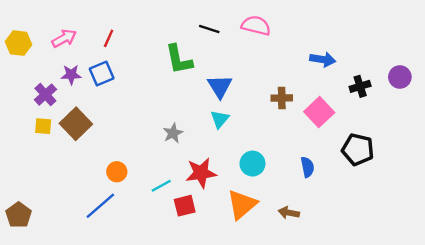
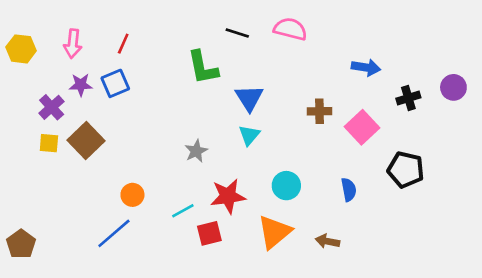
pink arrow: (64, 38) -> (73, 44), turned 125

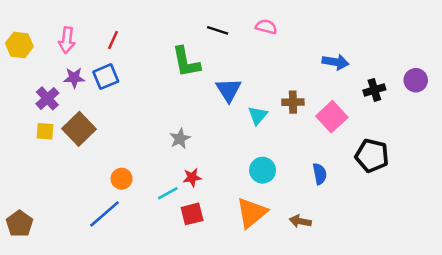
pink semicircle: (290, 29) -> (266, 27), size x0.7
cyan triangle: (249, 135) -> (258, 115), moved
red star: (228, 196) -> (192, 177), moved, size x0.6

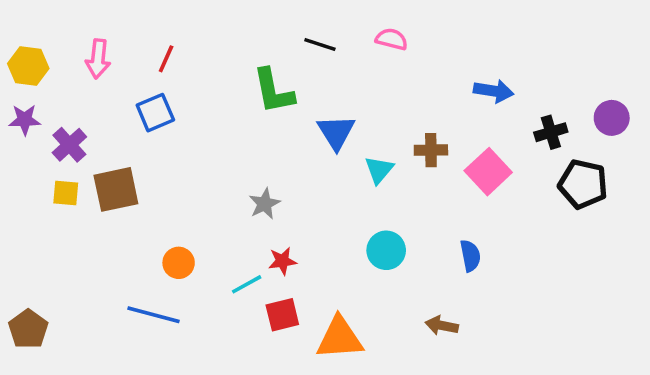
purple star: (74, 78) -> (25, 120), moved
brown square: (79, 129) -> (116, 189), turned 32
black pentagon: (372, 156) -> (583, 184), moved
orange triangle: (252, 213) -> (340, 338), moved, turned 36
blue line: (105, 214) -> (154, 315), turned 56

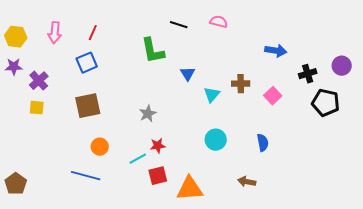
blue triangle: (336, 132) -> (188, 74), size x0.7
pink square: (488, 172) -> (273, 96), size x0.7
brown square: (116, 189) -> (88, 106), moved

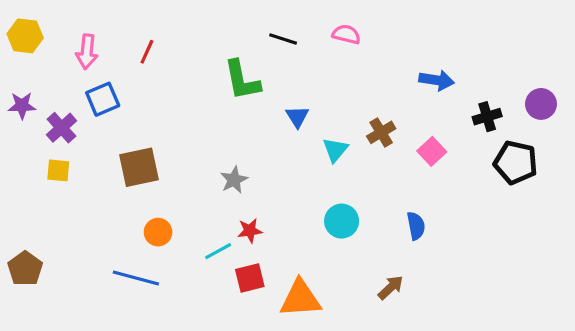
yellow hexagon: (16, 37) -> (25, 36), moved
blue square: (87, 63) -> (103, 99), moved
brown cross: (241, 84) -> (381, 132), turned -30
brown arrow: (247, 182) -> (391, 288), turned 126
brown pentagon: (16, 184) -> (25, 269), moved

